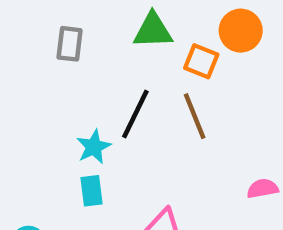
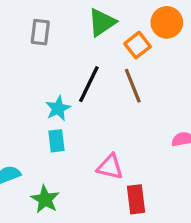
green triangle: (153, 31) -> (102, 22), turned -32
orange square: (201, 61) -> (138, 45), turned 30

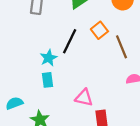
orange square: (138, 45) -> (99, 30), moved
brown line: (133, 86) -> (122, 47), moved

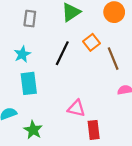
cyan star: (49, 58) -> (22, 54), moved
cyan rectangle: (47, 80) -> (29, 83), moved, size x1.5

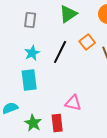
cyan star: (22, 54) -> (32, 53), moved
red rectangle: (94, 130) -> (57, 123), moved

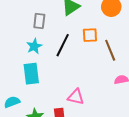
gray rectangle: (30, 20) -> (39, 21), moved
orange square: (87, 42) -> (90, 35), turned 35

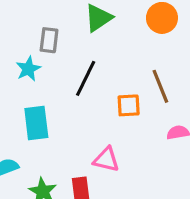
orange square: (90, 35) -> (129, 105), moved
cyan star: (34, 46) -> (28, 69), moved

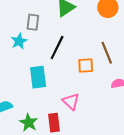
cyan rectangle: (36, 123) -> (38, 77), moved
pink triangle: (106, 160) -> (71, 101), turned 30

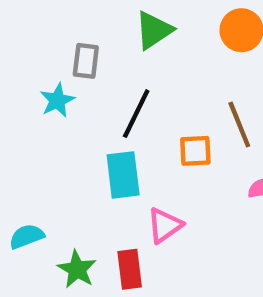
cyan rectangle: (38, 77) -> (123, 175), moved
pink triangle: (71, 101) -> (165, 225), turned 42

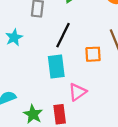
cyan star: (57, 100) -> (14, 37), moved

